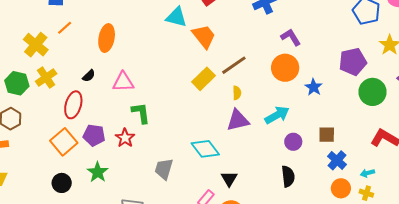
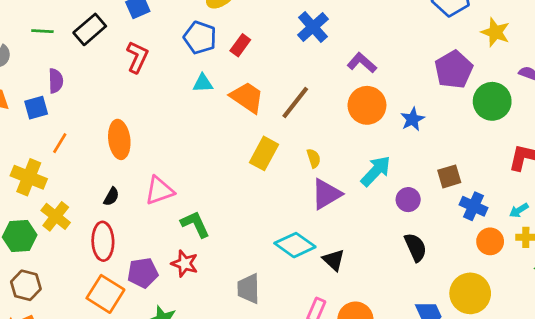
cyan triangle: (176, 17) -> (203, 83), size x0.7
brown line: (234, 65) -> (295, 102), moved
blue star: (314, 87) -> (412, 119), turned 30
black triangle: (229, 179) -> (334, 260), moved

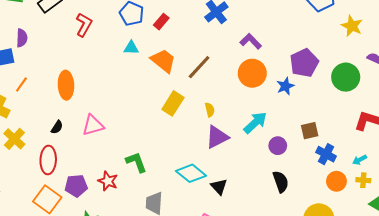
purple pentagon: (454, 70) -> (304, 63), moved
green L-shape: (195, 224) -> (136, 162), moved

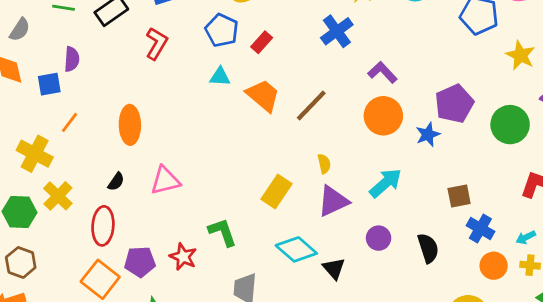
yellow rectangle: (173, 103) -> (276, 192), moved
purple circle: (278, 146) -> (379, 238), moved
black semicircle: (281, 182) -> (428, 248), moved

